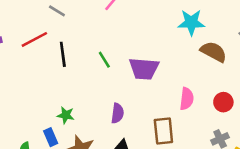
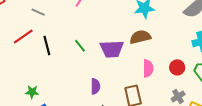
brown semicircle: (214, 52) -> (140, 37), moved, turned -35
green star: (66, 115) -> (32, 92), moved

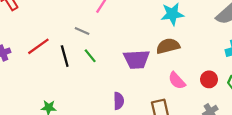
gray line: (38, 12) -> (82, 31), moved
green line: (80, 46) -> (90, 56), moved
pink semicircle: (148, 68) -> (177, 81), turned 138

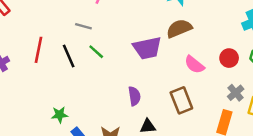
red line: (38, 46) -> (38, 50), turned -35

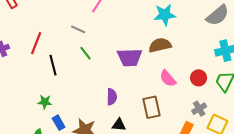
black line: (69, 56) -> (53, 65), moved

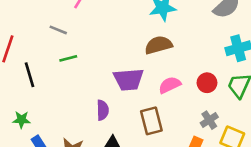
green line: (85, 53) -> (68, 58), turned -64
purple trapezoid: (130, 57) -> (129, 79), moved
pink semicircle: (168, 78) -> (170, 85), turned 108

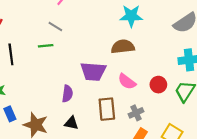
gray line: (58, 30) -> (55, 26), moved
pink semicircle: (170, 85) -> (127, 82), turned -126
gray cross: (209, 120) -> (136, 113), moved

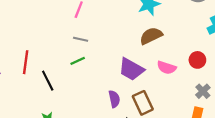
purple trapezoid: (93, 71) -> (131, 69), turned 44
brown rectangle: (107, 109) -> (143, 103), moved
gray cross: (136, 113) -> (203, 91), moved

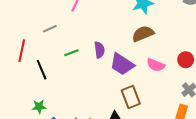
gray line: (81, 39) -> (50, 29), moved, turned -40
purple semicircle: (114, 99) -> (99, 50), moved

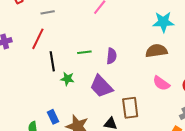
gray line: (50, 29) -> (48, 12), moved
purple trapezoid: (122, 64) -> (101, 86), moved
green star: (39, 107) -> (67, 79), moved

